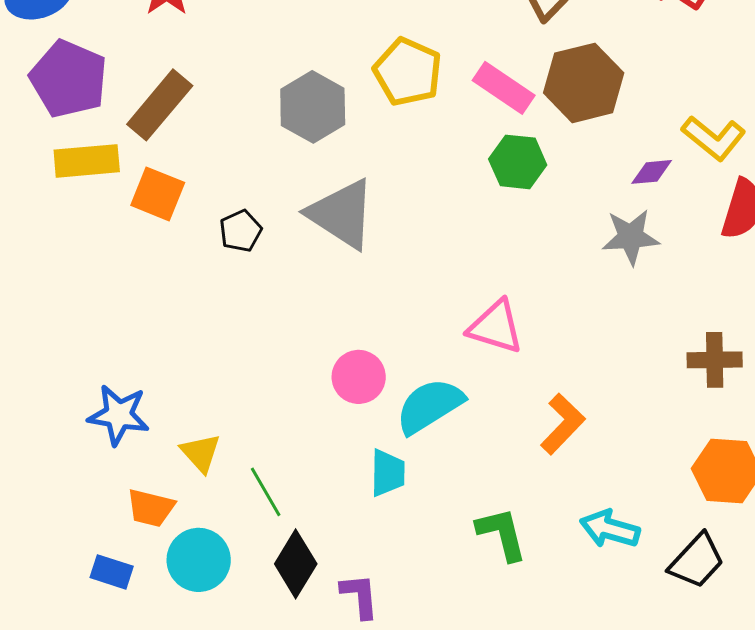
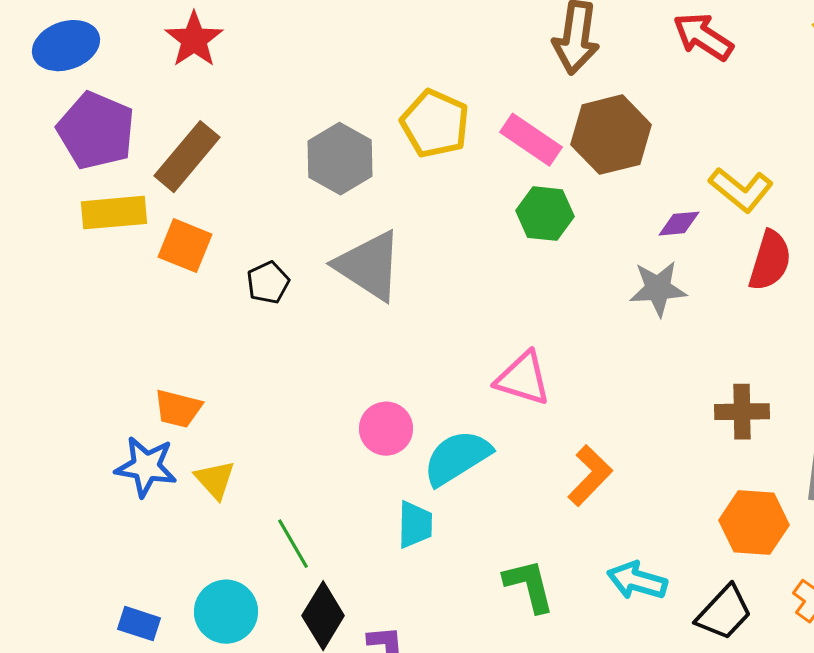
yellow triangle: (201, 453) -> (215, 480), moved
orange trapezoid: (151, 508) -> (178, 409), moved

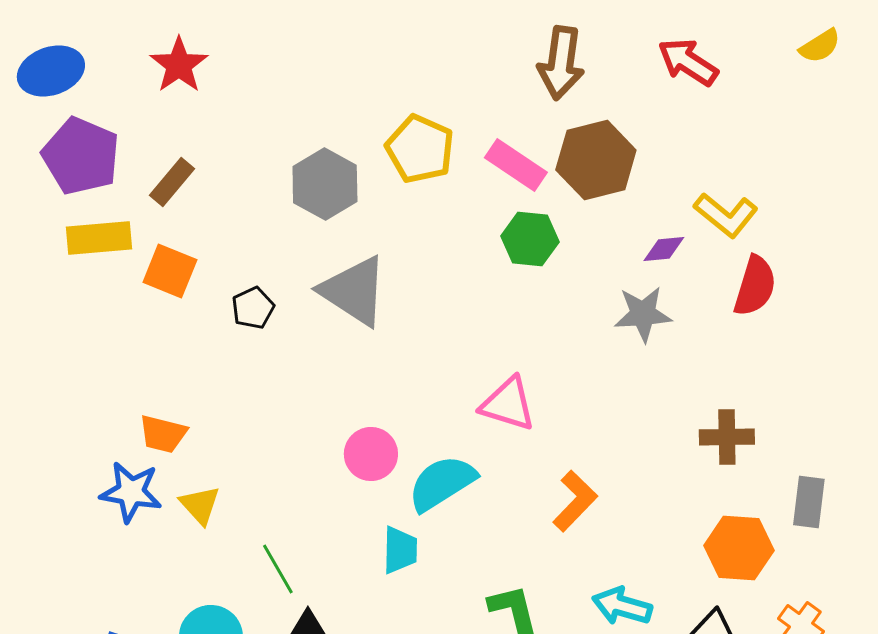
brown rectangle: (187, 157) -> (172, 182), size x0.7

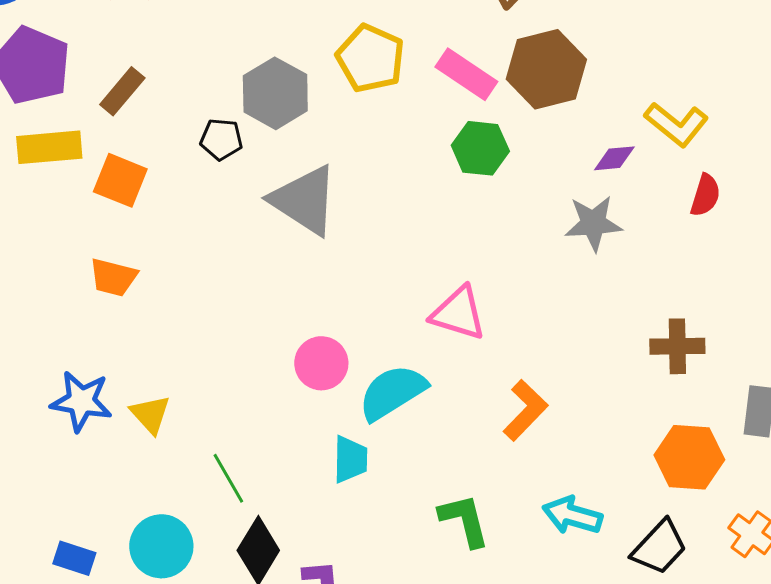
red semicircle: (755, 286) -> (705, 195), size x0.7
black pentagon: (253, 308) -> (221, 139), moved, turned 30
orange trapezoid: (163, 434) -> (113, 277), moved

